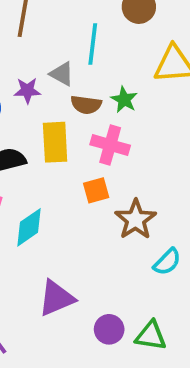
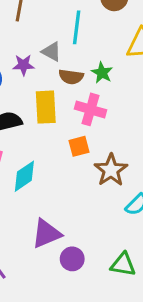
purple circle: (109, 329) -> (72, 259), moved

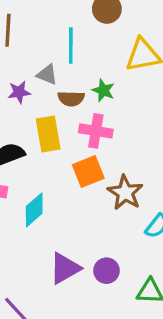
orange square: (79, 146) -> (88, 171), size x1.4
purple circle: (72, 259) -> (106, 271), moved

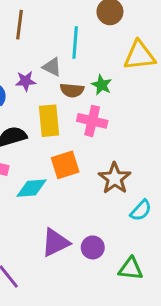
orange square: (88, 171) -> (65, 165), moved
cyan diamond: (34, 210) -> (32, 188), turned 32

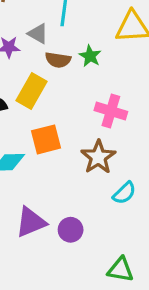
yellow rectangle: (49, 121) -> (31, 91), turned 32
pink cross: (92, 121) -> (111, 111), moved
green triangle: (131, 269) -> (121, 270), moved

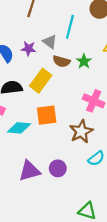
purple circle: (71, 230) -> (58, 168), moved

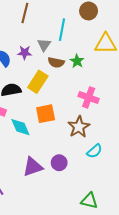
gray triangle: (50, 42) -> (44, 45), turned 32
cyan diamond: (19, 128) -> (20, 127), turned 65

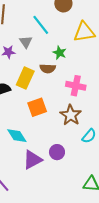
cyan line: (62, 30) -> (41, 25), turned -40
brown semicircle: (56, 62) -> (48, 69), moved
cyan diamond: (20, 127) -> (17, 136), moved

